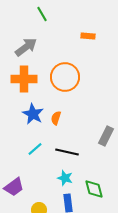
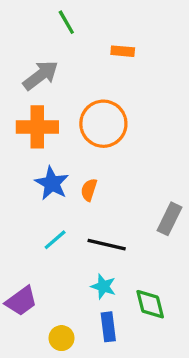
orange rectangle: (88, 36) -> (123, 51), moved

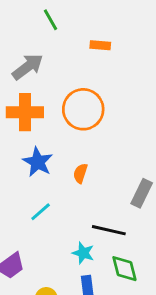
orange semicircle: (89, 190) -> (80, 173), moved
black line: (107, 245) -> (109, 230), moved

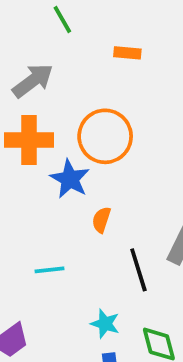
blue star: (38, 162) -> (70, 179), moved
cyan line: (41, 212) -> (49, 270), turned 35
black line: (109, 230) -> (138, 270), moved, turned 60

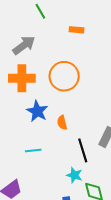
blue star: (70, 179) -> (37, 111), moved
orange semicircle: (101, 220) -> (62, 123), turned -32
cyan star: (105, 324) -> (74, 175), moved

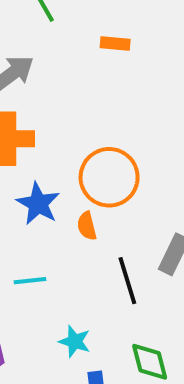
orange circle: (64, 76) -> (109, 177), moved
cyan star: (74, 175) -> (75, 341), moved

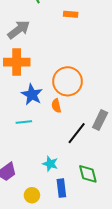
cyan line: (30, 281) -> (24, 122), moved
black line: (127, 281) -> (77, 133), turned 55

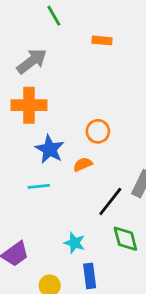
orange circle: (68, 81) -> (98, 131), size x0.6
orange semicircle: (56, 106) -> (83, 164), turned 80
green diamond: (88, 174) -> (125, 239), moved

